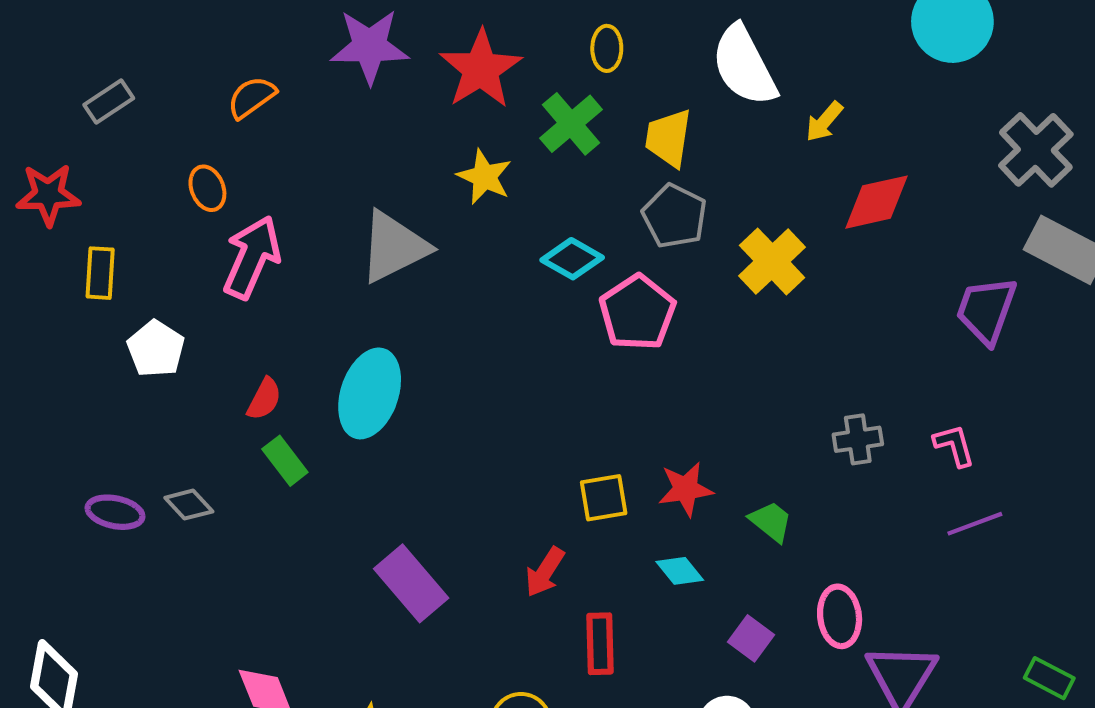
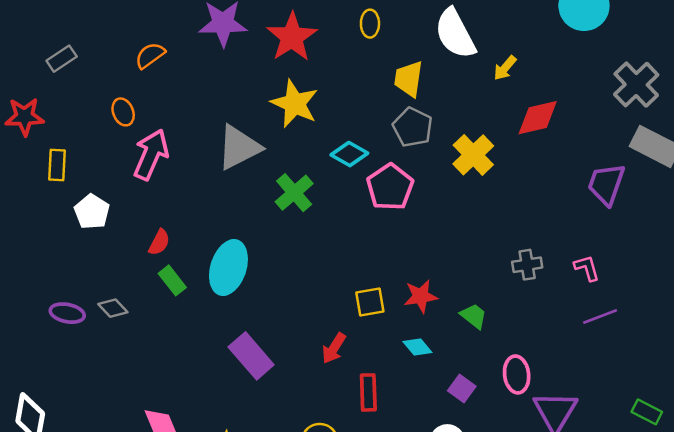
green cross: (571, 124) -> (294, 193), moved
yellow star: (484, 177) -> (295, 104), size x1.4
cyan ellipse: (370, 393) -> (228, 267), moved

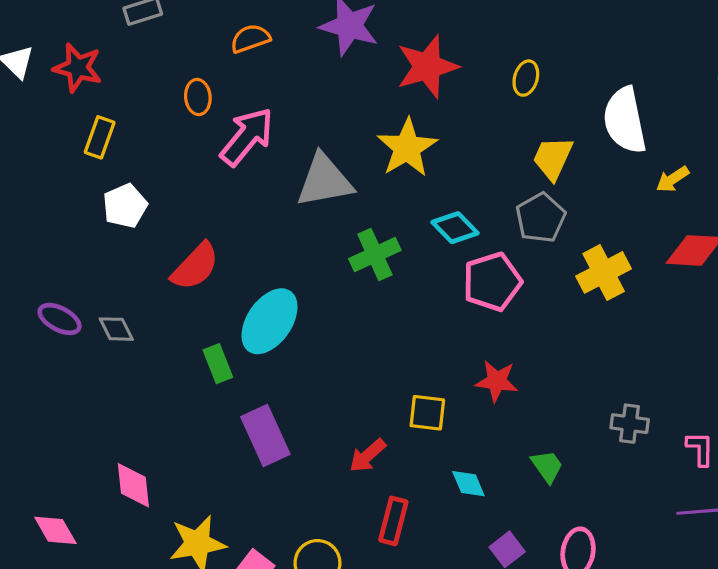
pink arrow: (151, 155) -> (247, 137), moved
red semicircle: (159, 242) -> (195, 266), size x1.6
green rectangle: (172, 280) -> (218, 364), moved
red star: (421, 296) -> (497, 381), moved

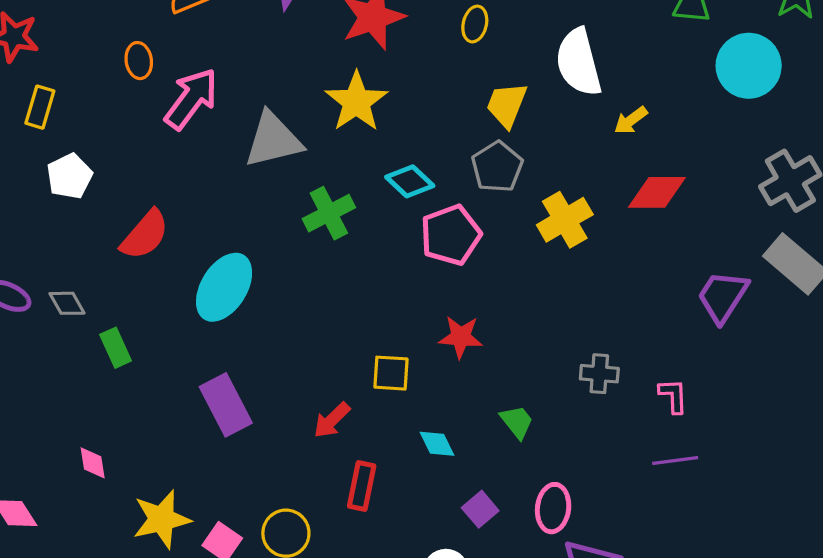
green rectangle: (218, 364) -> (116, 348), moved
pink diamond: (133, 485) -> (93, 463), size x0.7

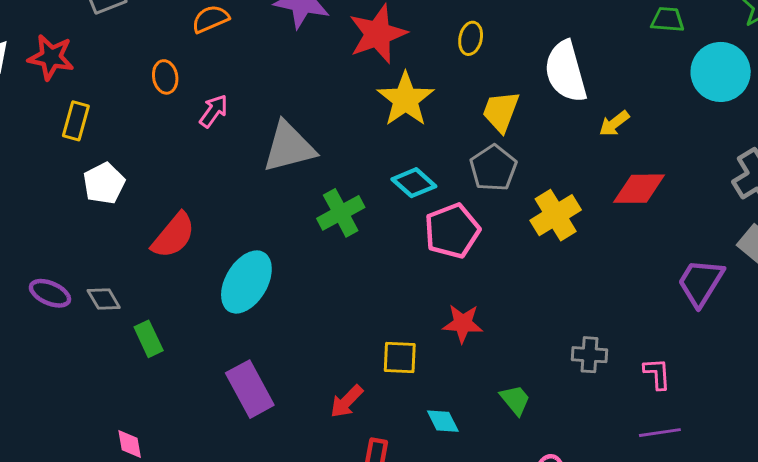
pink arrow: (191, 99) -> (214, 111), size x0.6
yellow star: (356, 102) -> (406, 99), moved

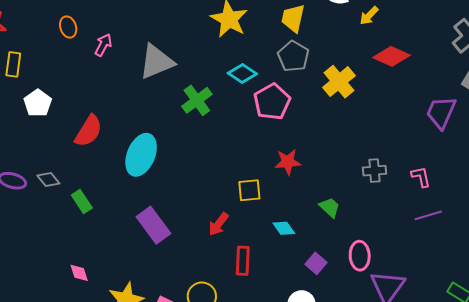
red diamond: (639, 189) -> (392, 56), turned 33

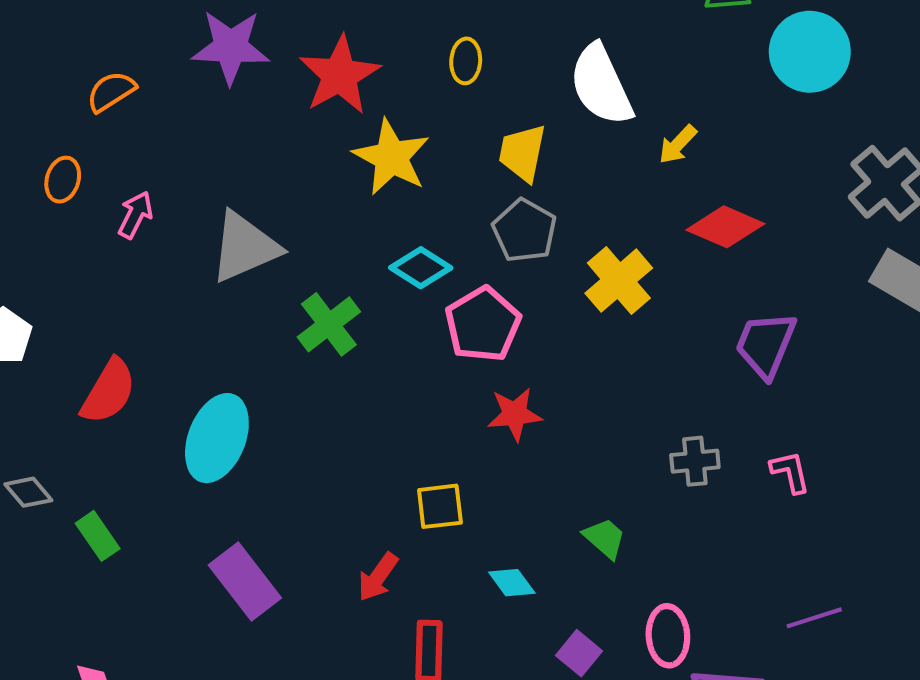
orange ellipse: (68, 27) -> (63, 180), turned 35
purple trapezoid: (441, 112) -> (766, 345), moved
red star: (288, 162) -> (515, 414), moved
purple line: (428, 215) -> (814, 618), moved

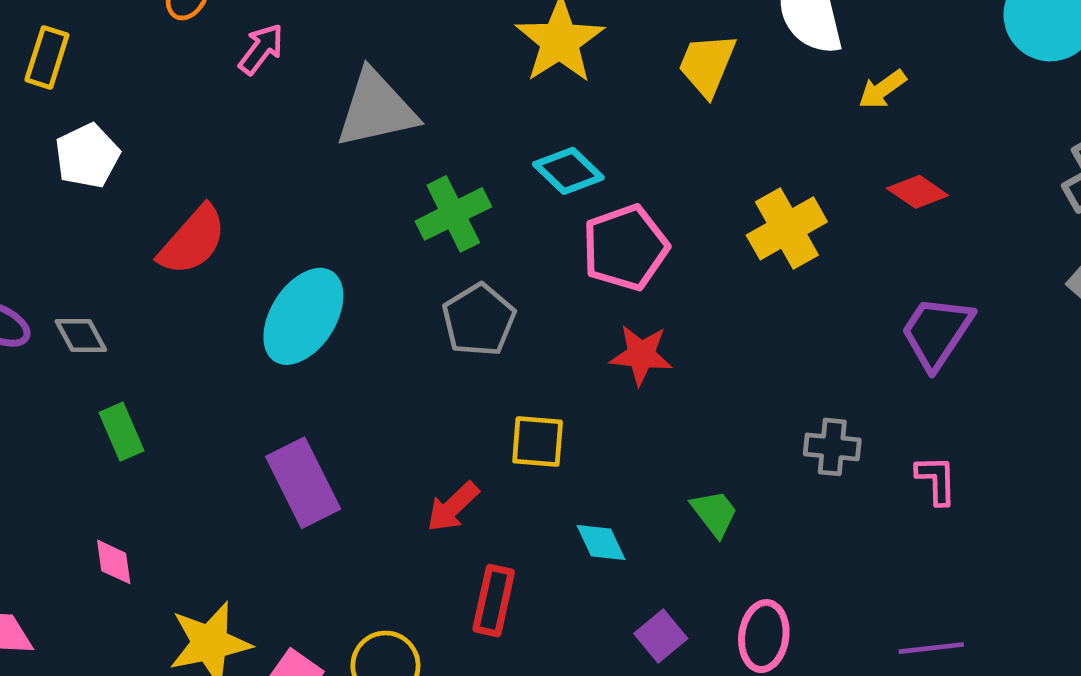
red diamond: (725, 227) -> (918, 192), size x0.7
gray pentagon: (525, 231) -> (479, 320), moved
green rectangle: (98, 536) -> (121, 432), moved

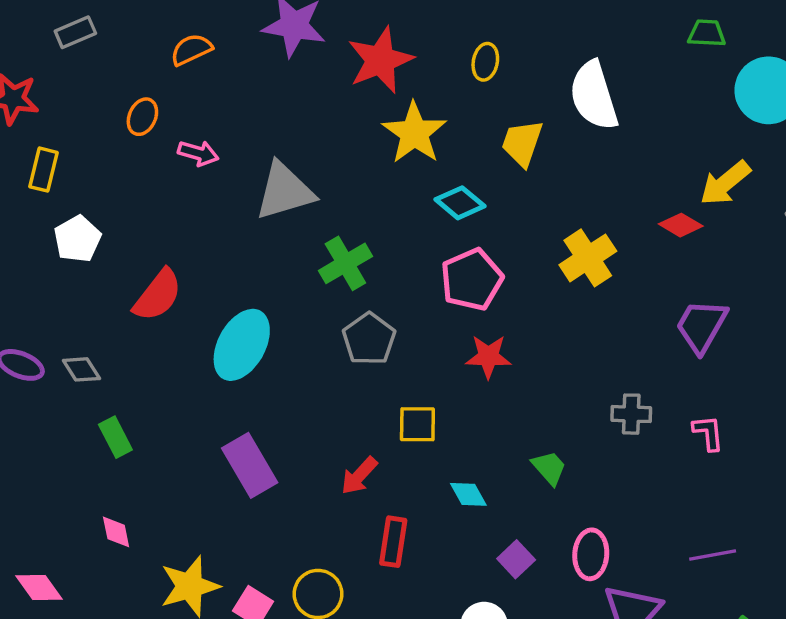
pink arrow: (261, 49) -> (198, 153), turned 72
yellow arrow: (882, 89) -> (725, 183), moved, size x1.5
cyan diamond: (568, 171) -> (460, 203), moved

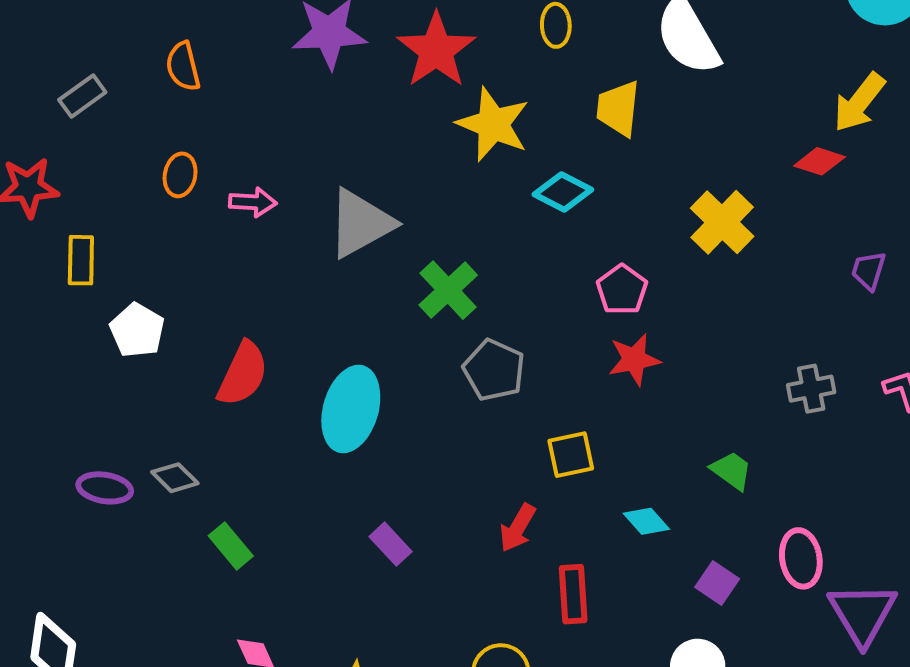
orange semicircle: (191, 50) -> (183, 66), moved, turned -66
pink pentagon: (472, 280) -> (622, 290), moved, size x0.7
purple trapezoid: (701, 326) -> (869, 271), size x0.6
purple rectangle: (250, 465) -> (390, 544), size x0.6

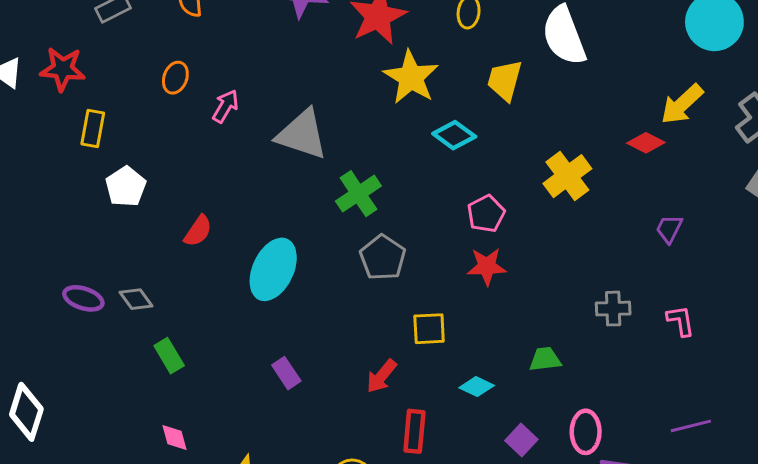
pink arrow: (253, 202) -> (226, 106), turned -72
gray triangle: (360, 223) -> (302, 134), turned 38
red semicircle: (243, 374) -> (198, 231), size x0.7
green trapezoid: (731, 471) -> (545, 359), turned -52
cyan diamond: (646, 521) -> (477, 387), turned -32

